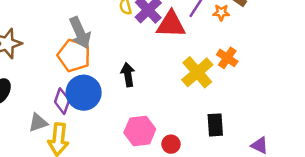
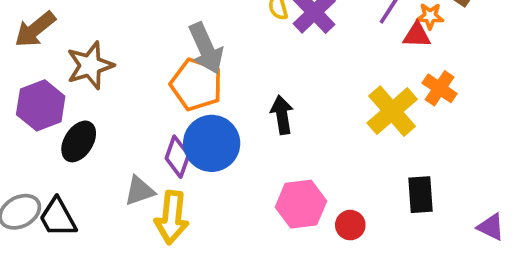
red triangle: (171, 24) -> (417, 35), moved, size x0.6

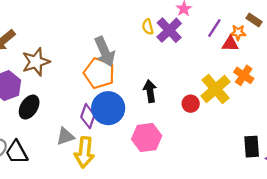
black rectangle: (421, 195) -> (252, 147), moved
pink hexagon: (301, 204) -> (147, 138), moved
red circle: (350, 225) -> (191, 104), moved

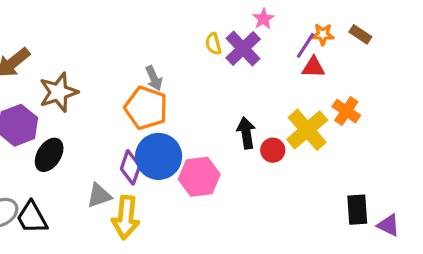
orange star: (238, 32) -> (323, 34), moved
red triangle: (230, 44) -> (313, 67), moved
gray arrow: (105, 52) -> (154, 78), size x0.6
black arrow: (150, 91) -> (246, 133), moved
pink hexagon: (147, 138) -> (199, 177), moved

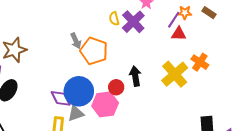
orange pentagon: (146, 108) -> (94, 51), moved
red circle: (273, 150) -> (116, 87), moved
purple diamond: (130, 167) -> (61, 98), turned -45
gray triangle: (99, 196) -> (76, 113), moved

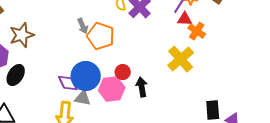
orange cross: (200, 62) -> (197, 31), moved
black arrow: (135, 76) -> (142, 87), moved
gray triangle: (76, 113) -> (83, 98), turned 30

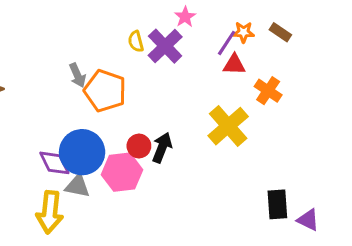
orange cross: (197, 31) -> (268, 91), moved
black arrow: (142, 87) -> (162, 148), moved, turned 30

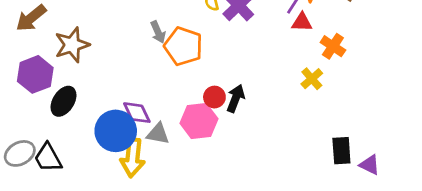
yellow cross: (228, 126) -> (312, 79), moved, size x0.6
blue circle: (82, 152) -> (116, 131), moved

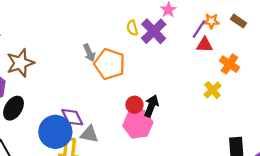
pink hexagon: (199, 121) -> (138, 124), moved

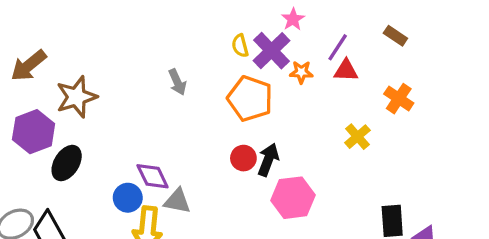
orange star: (211, 21) -> (301, 72), moved
orange pentagon: (110, 64) -> (250, 99), moved
orange cross: (229, 64) -> (399, 99), moved
pink hexagon: (138, 124) -> (293, 198), moved
blue circle: (55, 132) -> (128, 198), size x0.6

